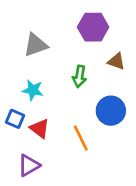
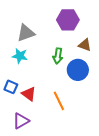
cyan star: (33, 90) -> (20, 56), moved
blue circle: (111, 111) -> (78, 70), moved

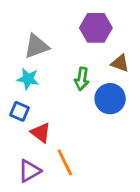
blue square: (11, 87) -> (19, 111), moved
orange line: (59, 101) -> (65, 162), moved

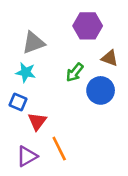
green arrow: (82, 79) -> (75, 72), turned 30
red triangle: (41, 133) -> (37, 121), turned 30

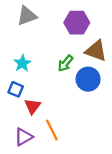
gray triangle: (33, 43) -> (27, 16), moved
brown triangle: (110, 58) -> (96, 51), size x1.5
cyan star: (26, 72) -> (22, 63), turned 30

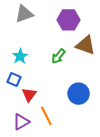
blue circle: (88, 79) -> (79, 94), moved

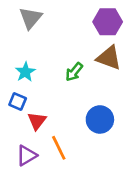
gray triangle: (24, 14) -> (30, 18), turned -30
purple hexagon: (68, 20) -> (108, 22), moved

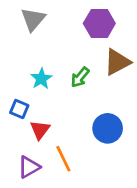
purple hexagon: (108, 22) -> (99, 23), moved
brown triangle: (109, 58) -> (117, 62), turned -48
cyan star: (25, 72) -> (41, 79), moved

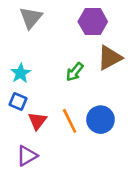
cyan star: (41, 79) -> (21, 73), moved
orange line: (63, 159) -> (70, 121), moved

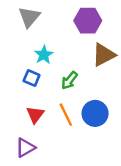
green arrow: (75, 72) -> (69, 80), moved
cyan star: (21, 73) -> (44, 55), moved
blue square: (18, 102) -> (32, 78), moved

